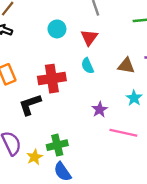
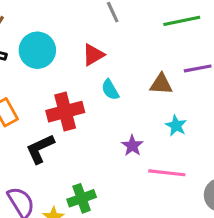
cyan circle: (57, 29) -> (37, 50), moved, size x1.5
red triangle: (89, 37) -> (93, 55), moved, turned 30

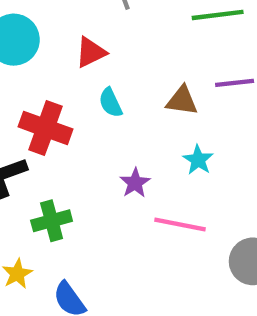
red cross: (65, 112) -> (45, 128), turned 30
green cross: (82, 198) -> (52, 221), moved

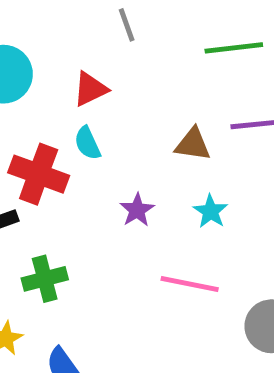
cyan semicircle: (110, 103) -> (87, 143), moved
purple star: (135, 183) -> (137, 210), moved

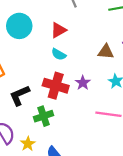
cyan semicircle: (87, 143) -> (59, 54), turned -32
red cross: (39, 174) -> (56, 86), moved

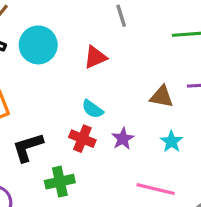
cyan semicircle: (59, 54) -> (93, 109), moved
red cross: (56, 86) -> (82, 139), size x0.7

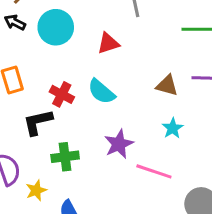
cyan semicircle: (93, 109) -> (101, 92), size x1.4
red cross: (82, 139) -> (62, 94), moved
purple star: (123, 139) -> (119, 144), moved, size x1.4

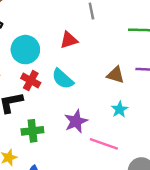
cyan circle: (56, 27) -> (25, 50), moved

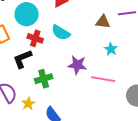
purple star: (76, 121) -> (77, 65), turned -30

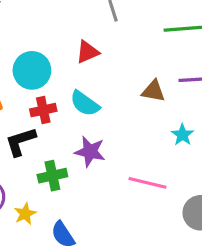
red cross: (35, 38) -> (43, 110), turned -35
cyan star: (111, 49) -> (183, 135), moved
purple star: (77, 65) -> (90, 152), moved

